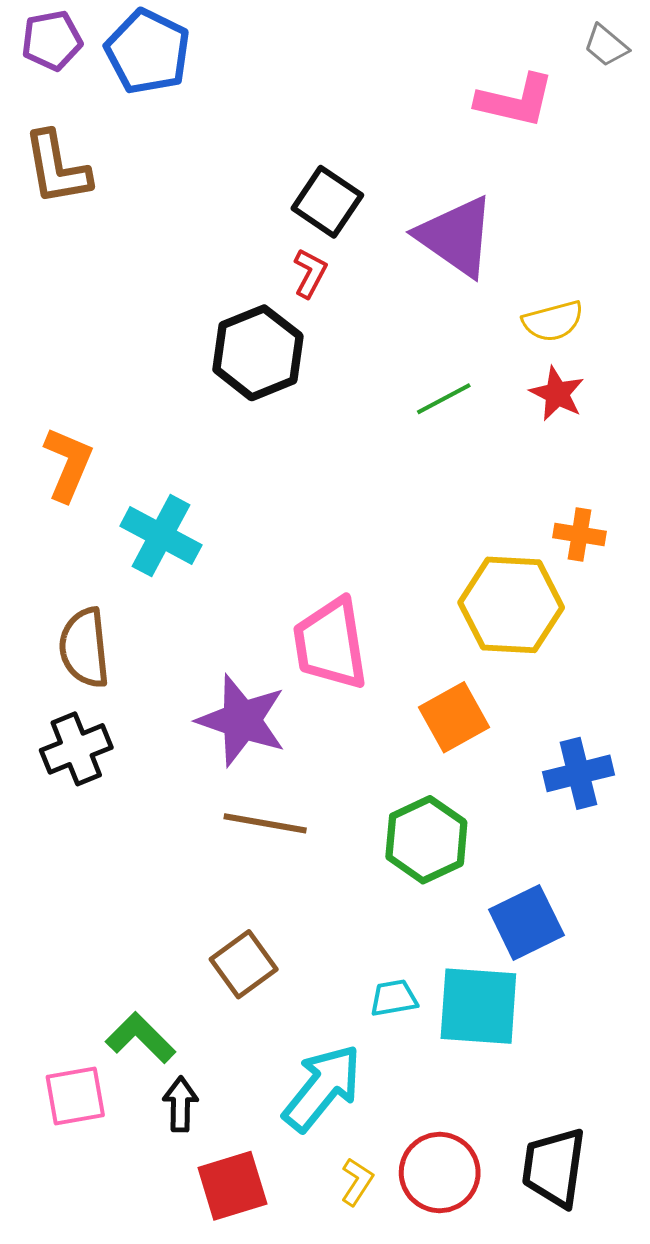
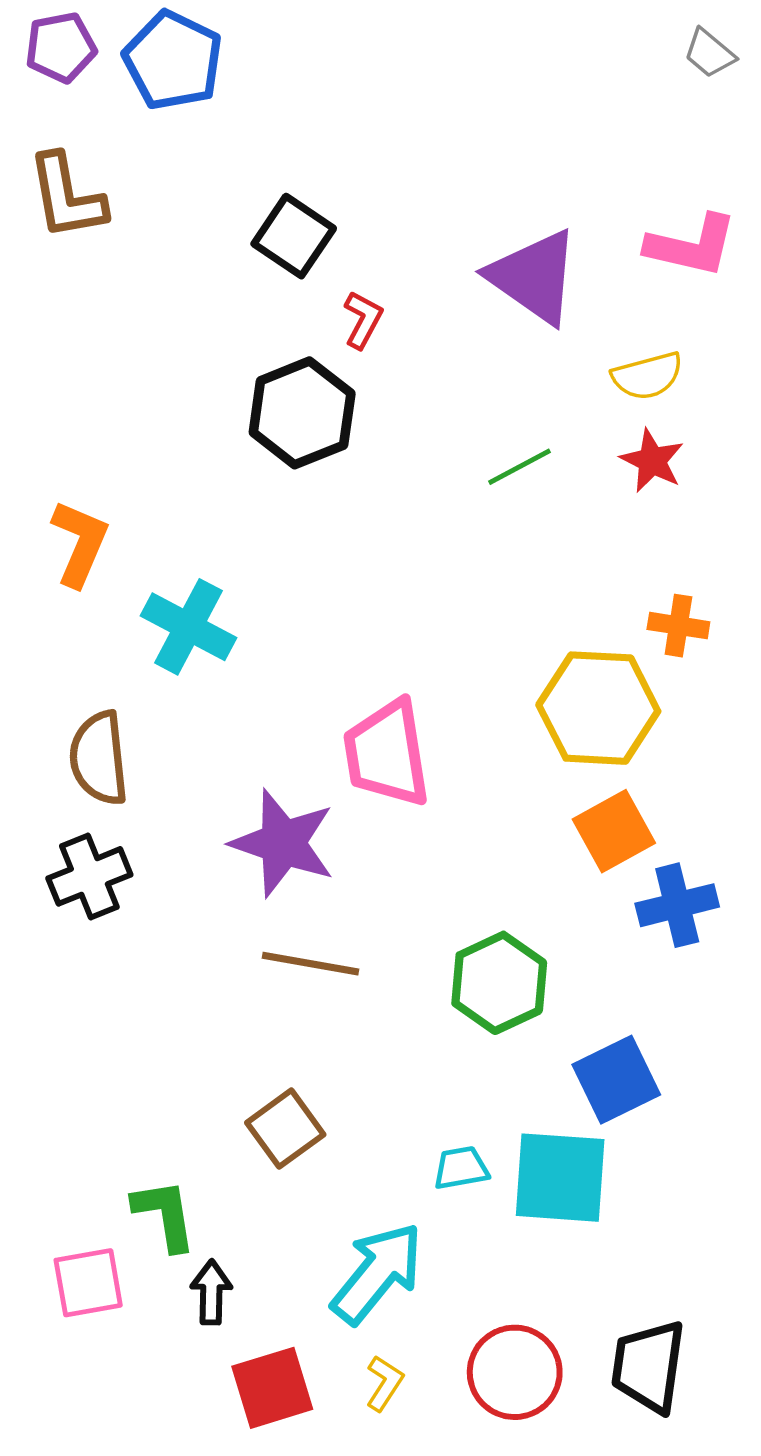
pink L-shape: (515, 101) -> (692, 246), moved
black square: (327, 202) -> (294, 236), moved
orange square: (454, 717) -> (614, 831), moved
green L-shape: (141, 1038) -> (165, 1215), turned 36
yellow L-shape: (357, 1182) -> (384, 1383), moved

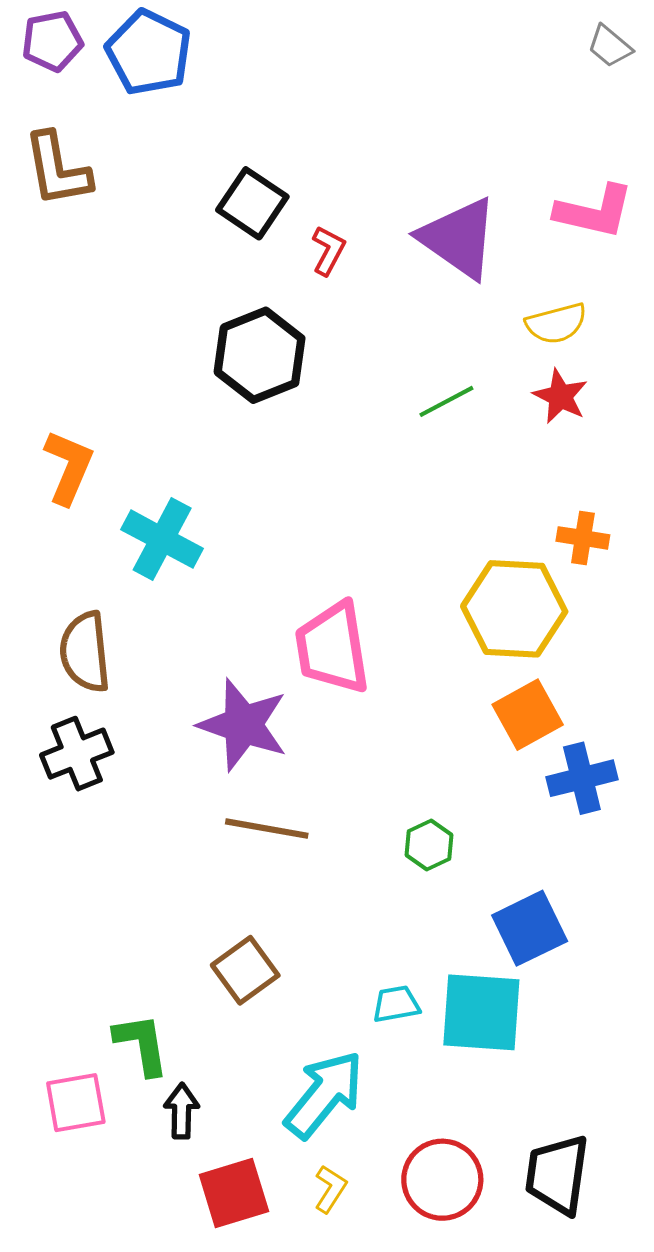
red L-shape: (363, 320) -> (328, 251), moved
green hexagon: (499, 983) -> (429, 845), size x0.6

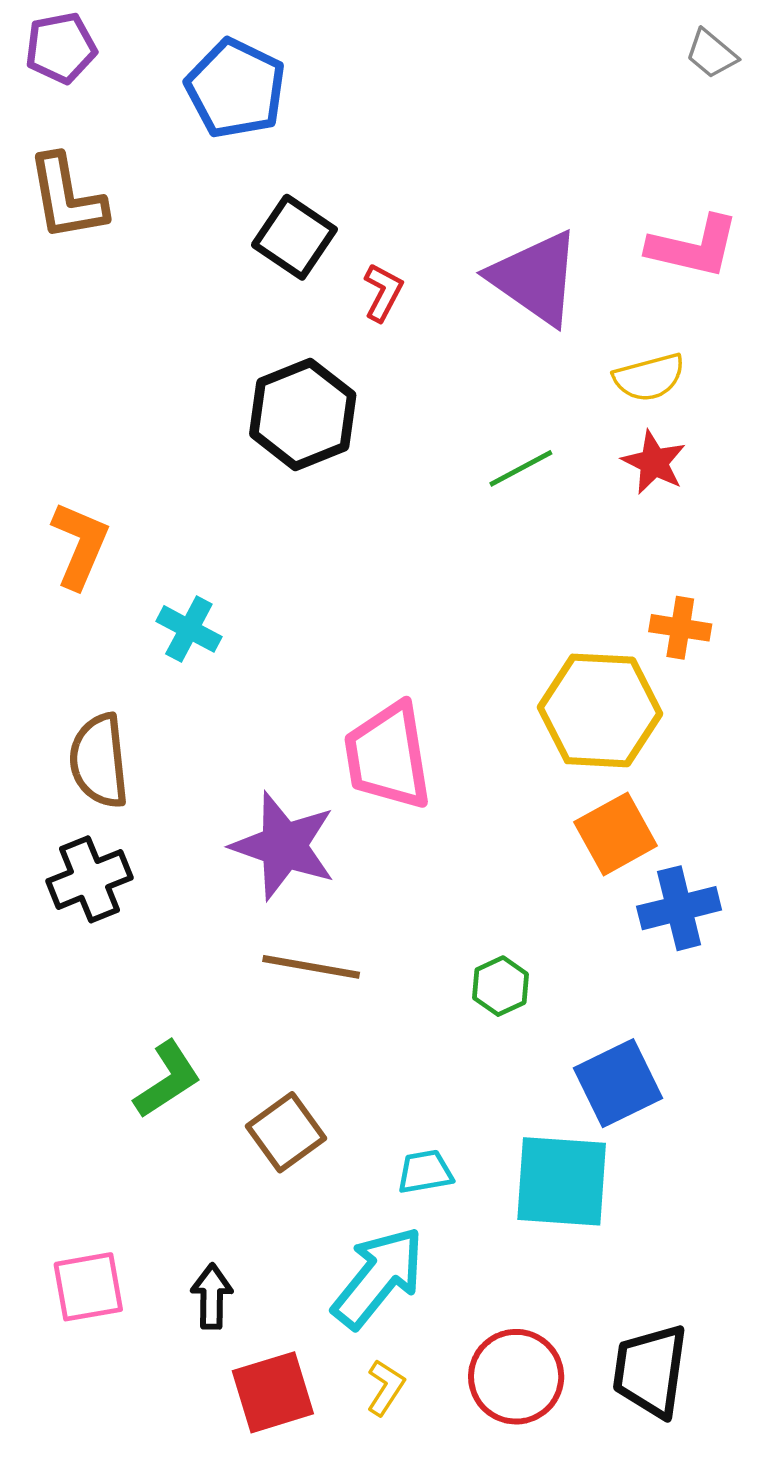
blue pentagon: (149, 52) -> (236, 89), moved
cyan cross: (162, 539) -> (189, 629), size x0.7
cyan trapezoid: (396, 1004) -> (425, 1172), moved
green L-shape: (141, 1044) -> (167, 1080), moved, turned 66

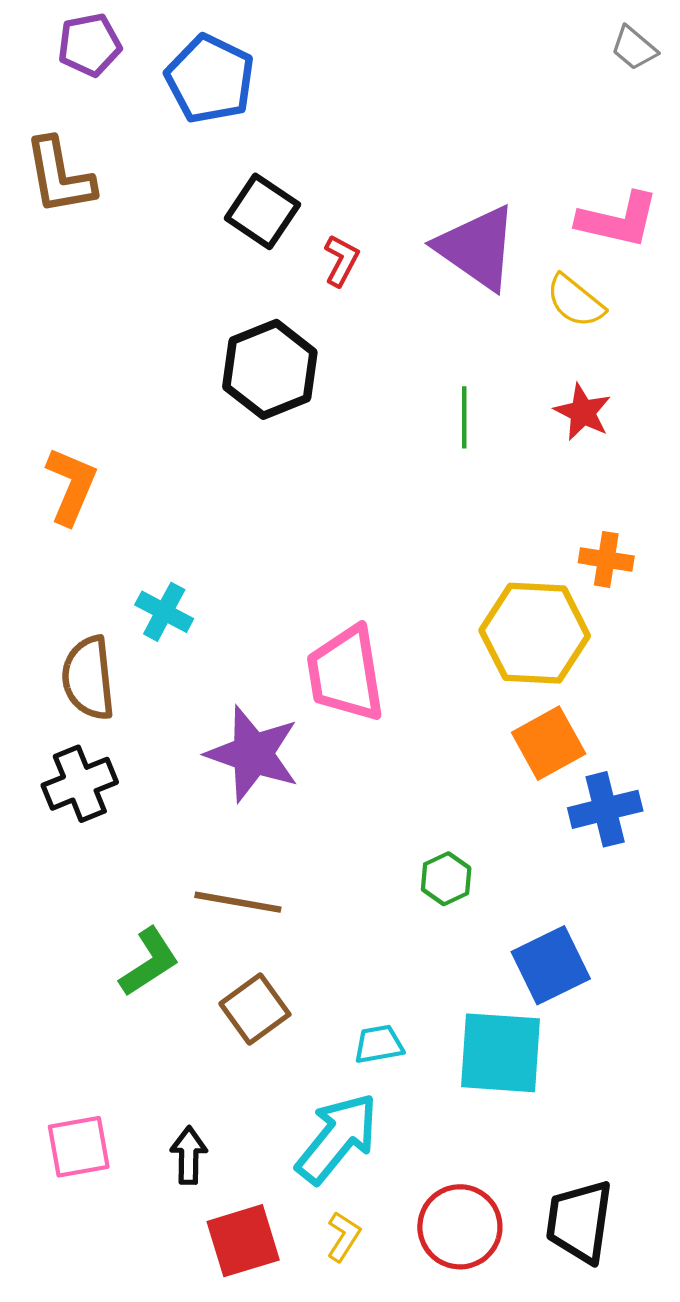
purple pentagon: (61, 48) -> (89, 45), moved
yellow semicircle: (649, 377) -> (575, 301), moved, turned 54
green line: (521, 468) -> (464, 417), turned -62
cyan cross: (189, 629) -> (164, 612), moved
brown line: (311, 967) -> (238, 902), moved

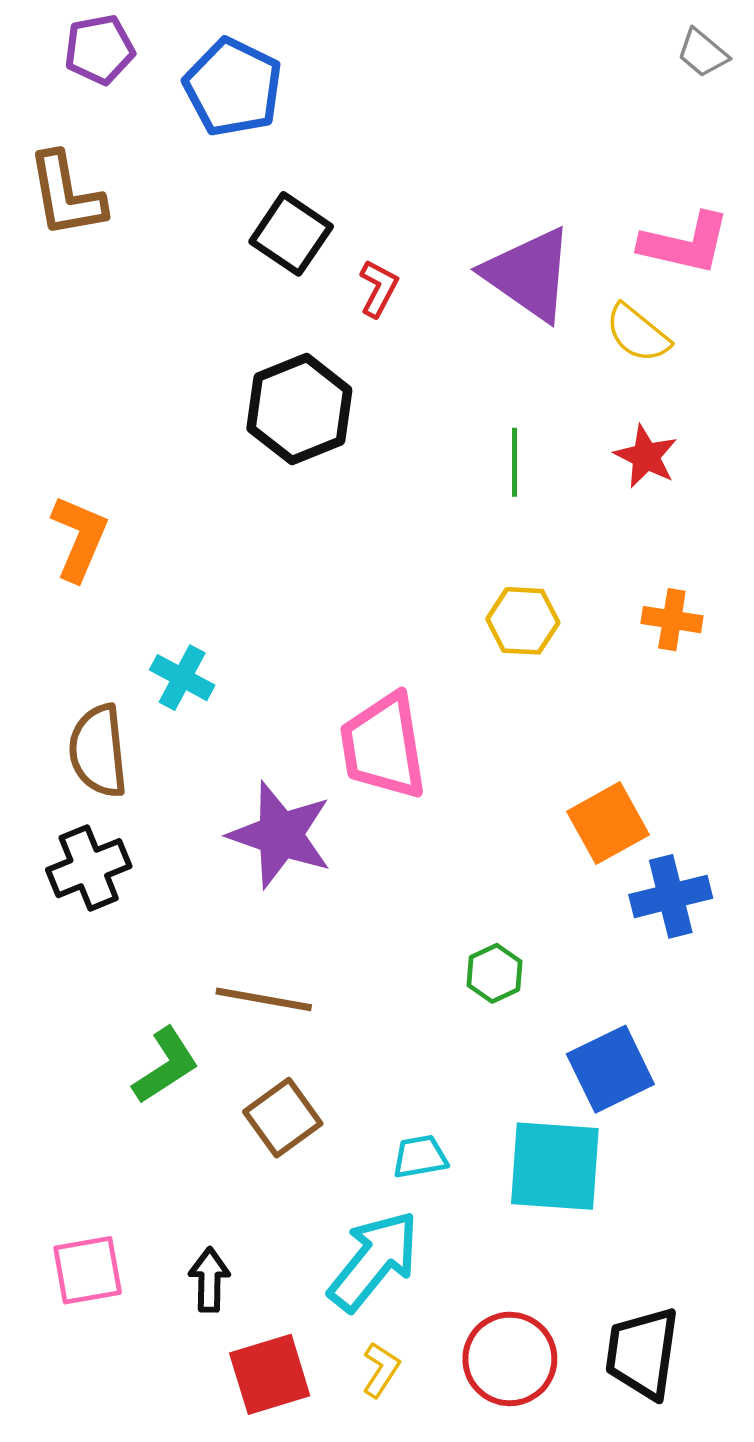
yellow hexagon: (535, 633) -> (523, 621), moved, size x0.6

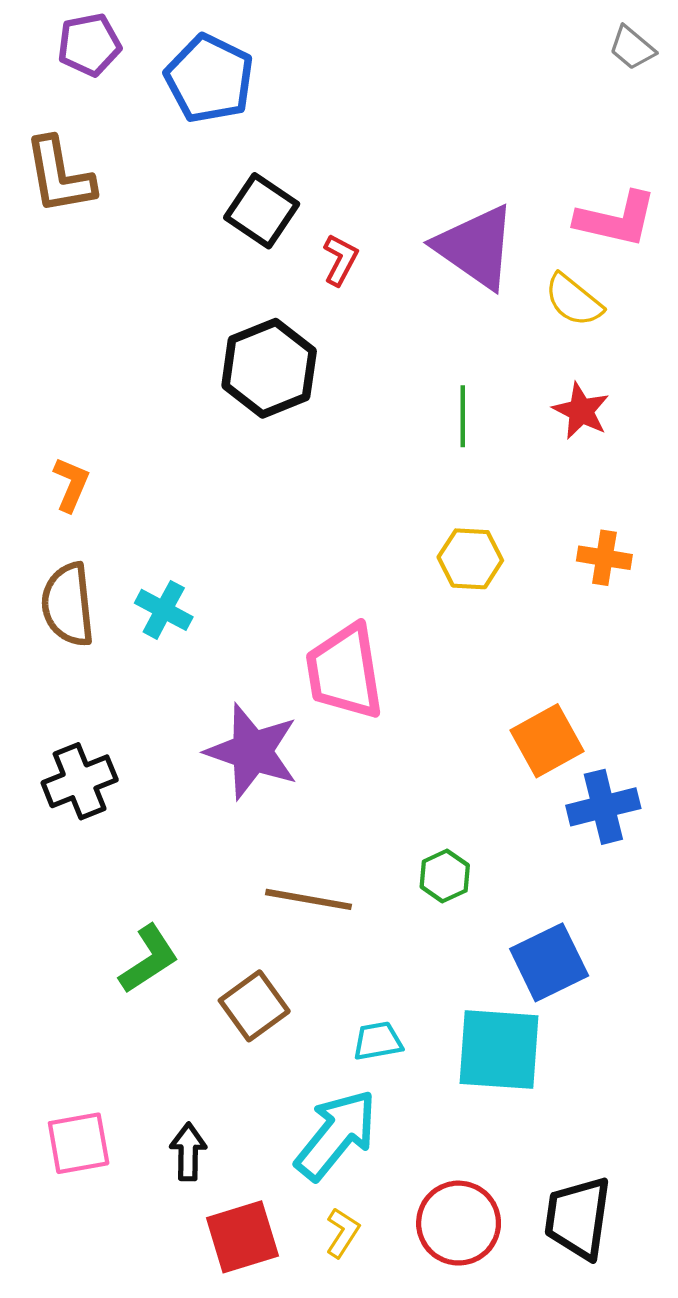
orange L-shape: (79, 538) -> (71, 484), size x0.7
brown semicircle: (98, 751) -> (68, 605), moved
brown line: (264, 999) -> (308, 899), moved

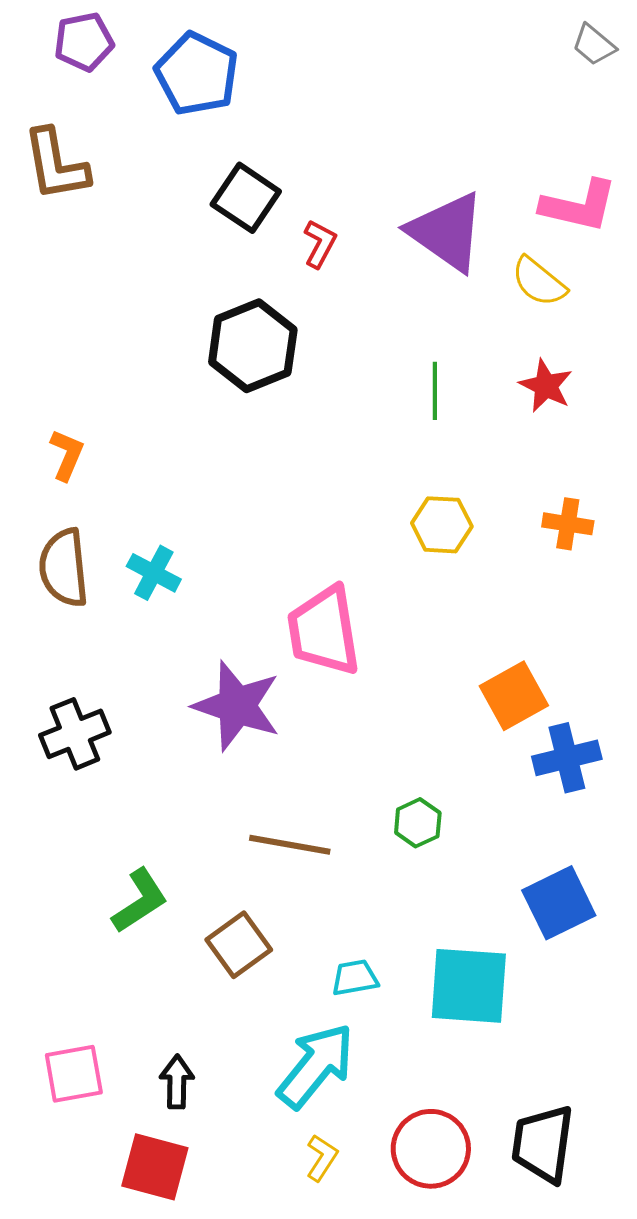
blue square: (549, 962) -> (559, 903), moved
red square: (242, 1237) -> (155, 1167), moved, turned 32

